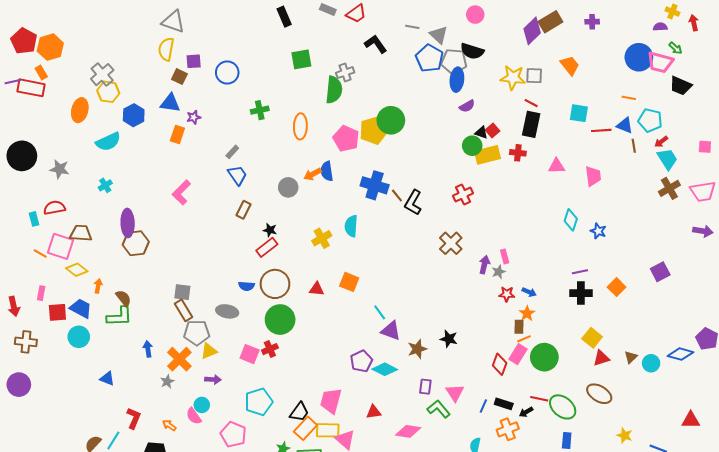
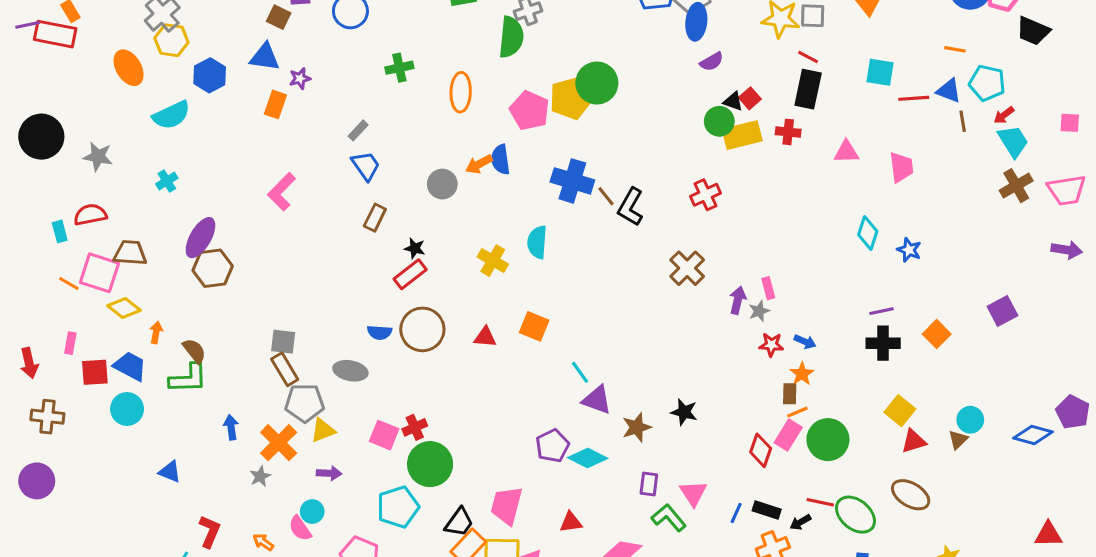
orange ellipse: (80, 110) -> (129, 68), turned -45
purple ellipse: (128, 223) -> (200, 238), turned 32
yellow cross: (322, 238) -> (493, 261), turned -30
green circle: (280, 320) -> (430, 464), moved
cyan circle: (651, 363) -> (970, 420), moved

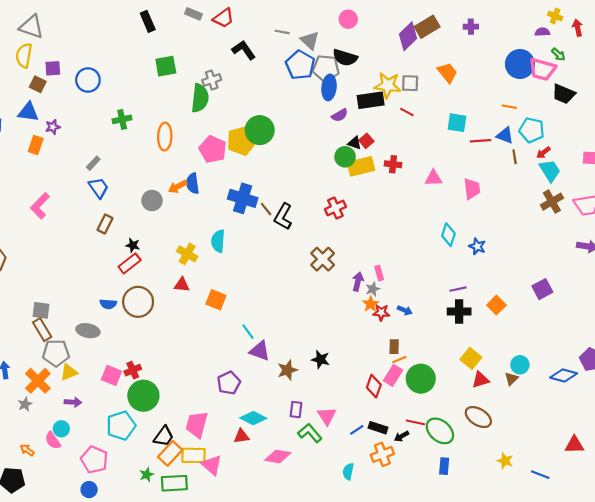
black rectangle: (808, 89) -> (371, 100), moved, turned 70
red triangle: (485, 337) -> (182, 285), moved
orange star: (802, 374) -> (371, 304), moved
cyan diamond: (588, 458) -> (253, 418), moved
blue line: (736, 513) -> (357, 430), turned 32

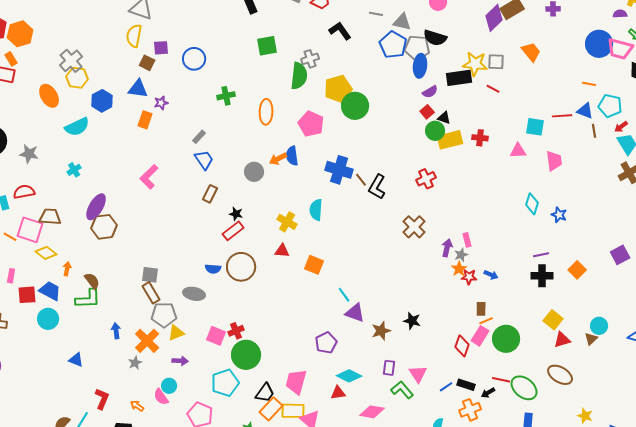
gray triangle: (310, 41) -> (402, 22), turned -30
cyan square: (457, 123) -> (535, 127), moved
yellow pentagon: (242, 141) -> (338, 89), moved
red square: (366, 141) -> (427, 112), moved

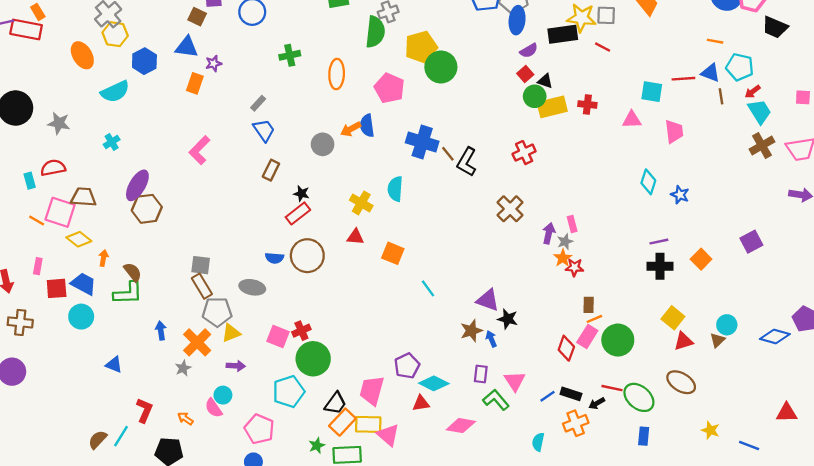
blue arrow: (491, 275) -> (491, 339), moved, turned -136
purple triangle: (355, 313) -> (488, 300), moved
purple pentagon: (326, 343) -> (407, 366), moved

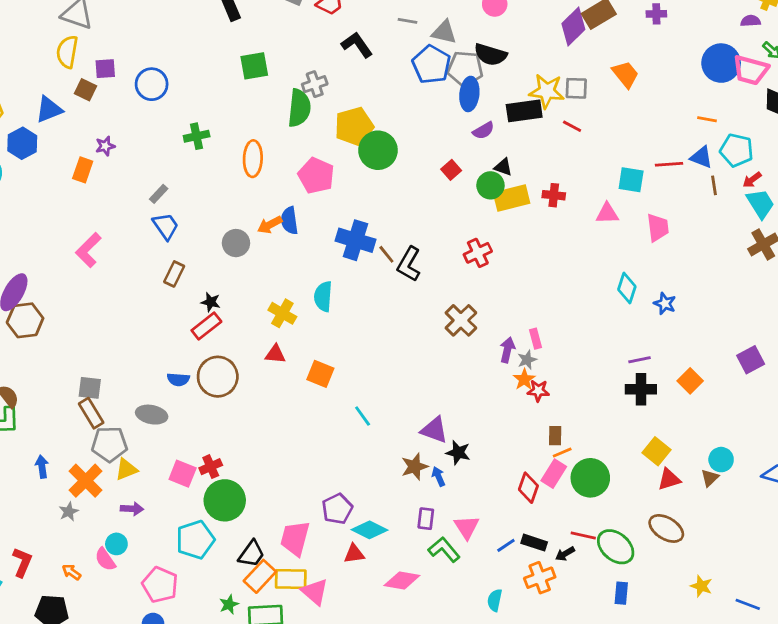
blue triangle: (187, 47) -> (49, 109), moved, turned -30
red square: (525, 74) -> (451, 170), moved

